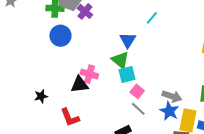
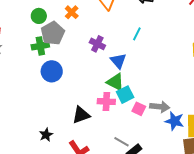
purple cross: (85, 11) -> (97, 44), moved
pink cross: (89, 74) -> (106, 102), moved
gray arrow: (172, 96) -> (160, 107), moved
gray line: (138, 109) -> (121, 142), moved

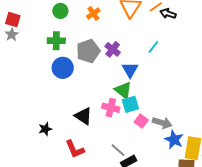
gray pentagon: (53, 33) -> (88, 51), moved
black triangle: (81, 115) -> (83, 116), turned 42

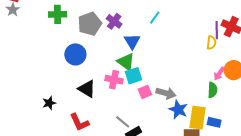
blue circle: (63, 68) -> (75, 54), moved
pink square: (141, 121) -> (145, 92), turned 32

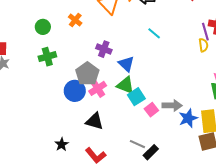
cyan line: (155, 18) -> (154, 33), moved, turned -72
gray pentagon: (90, 24) -> (87, 74), moved
pink cross: (114, 80) -> (98, 88), moved, turned -30
blue star: (178, 110) -> (188, 118), turned -30

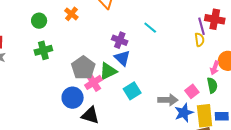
purple cross: (104, 49) -> (120, 40), moved
green triangle: (125, 85) -> (108, 71), moved, turned -48
blue circle: (75, 91) -> (73, 98), moved
pink square: (151, 110) -> (192, 91), moved

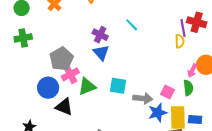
green triangle: (108, 71) -> (87, 86), moved
cyan square: (132, 91) -> (118, 86), moved, turned 36
pink square: (192, 91) -> (167, 92), turned -32

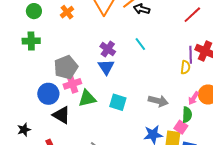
pink square: (167, 92) -> (181, 127), moved
gray arrow: (143, 98) -> (158, 101), moved

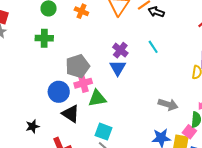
orange cross: (67, 12) -> (81, 11), turned -32
cyan square: (118, 102) -> (104, 132), moved

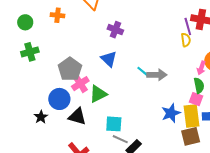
cyan line: (153, 47) -> (143, 72), moved
purple cross: (120, 50) -> (115, 30), moved
gray arrow: (168, 104) -> (157, 75), moved
black star: (33, 126) -> (41, 117), moved

